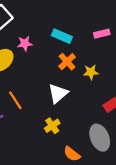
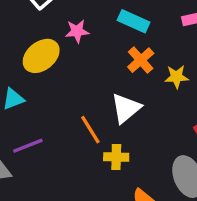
orange line: (15, 100) -> (90, 130), moved
yellow cross: (52, 126) -> (116, 157), turned 35

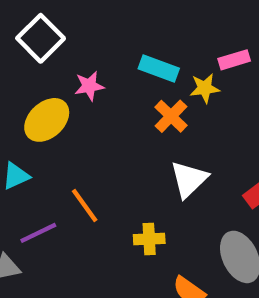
yellow star: (177, 77) -> (205, 88), moved
white triangle: (126, 108) -> (189, 179), moved
orange line: (90, 130) -> (85, 205), moved

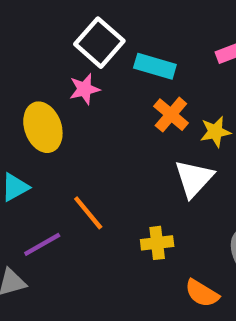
white square: (41, 38) -> (99, 43), moved
yellow star: (205, 88) -> (215, 132), moved
yellow ellipse: (47, 120) -> (43, 127), turned -63

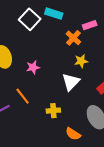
cyan rectangle: (155, 66) -> (54, 14), moved
pink star: (84, 89) -> (33, 67), moved
orange cross: (171, 115) -> (73, 38), moved

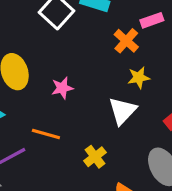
orange line: (23, 96) -> (46, 134), turned -36
yellow cross: (53, 111) -> (95, 157), turned -32

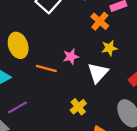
pink star: (62, 88) -> (71, 57), moved
orange line: (46, 134) -> (46, 69), moved

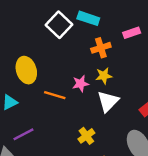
orange cross: (100, 21) -> (101, 48), moved, turned 30
yellow star: (109, 48) -> (104, 76), moved

